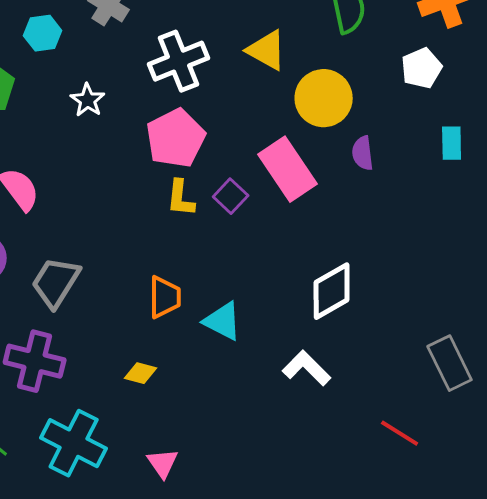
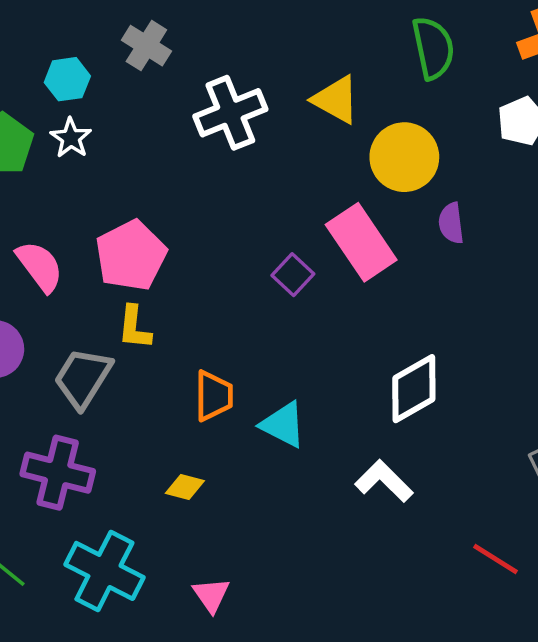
white star: (88, 100) -> (71, 138), moved
pink pentagon: (176, 138) -> (131, 255), moved
yellow L-shape: (181, 198) -> (134, 327), moved

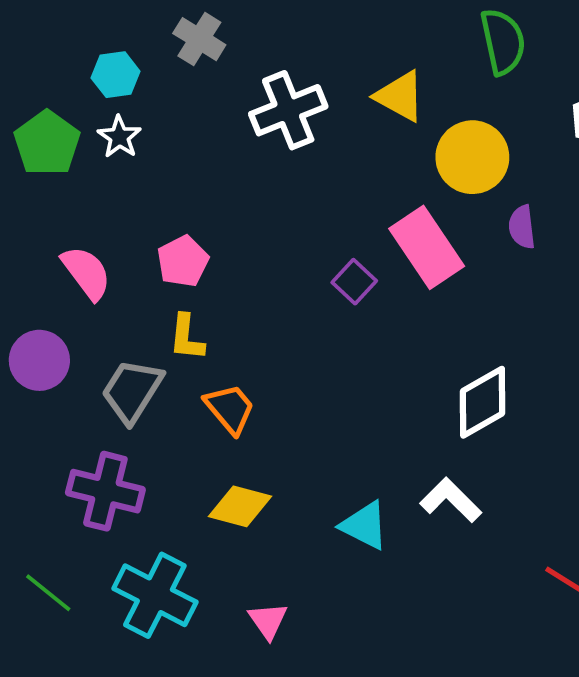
pink pentagon: (131, 255) -> (183, 261), size x0.7
orange trapezoid: (214, 396) -> (230, 409), moved, turned -40
cyan triangle: (283, 425) -> (364, 525), moved
yellow diamond: (185, 487) -> (240, 506), size x1.5

